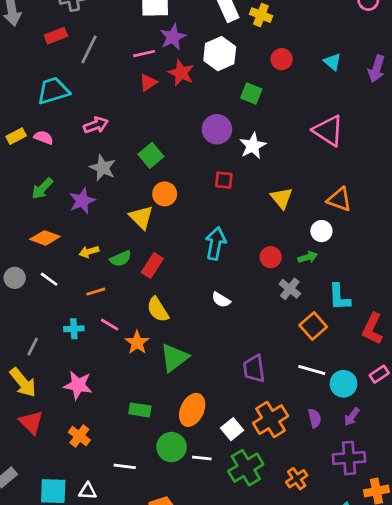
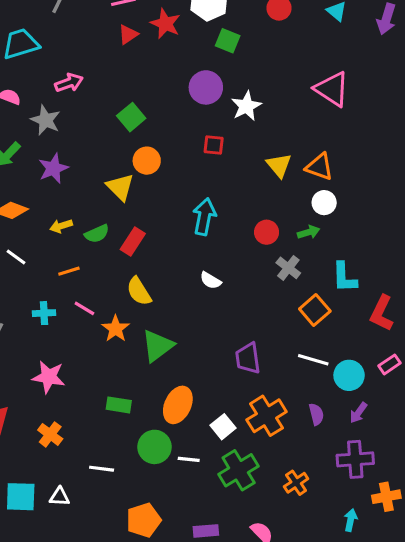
green square: (251, 93) -> (228, 41), moved
gray star: (103, 168) -> (46, 120), moved
orange triangle: (339, 199) -> (319, 167), moved

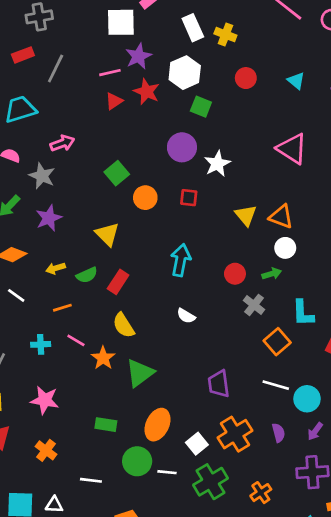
orange circle: (147, 161) -> (145, 198), moved

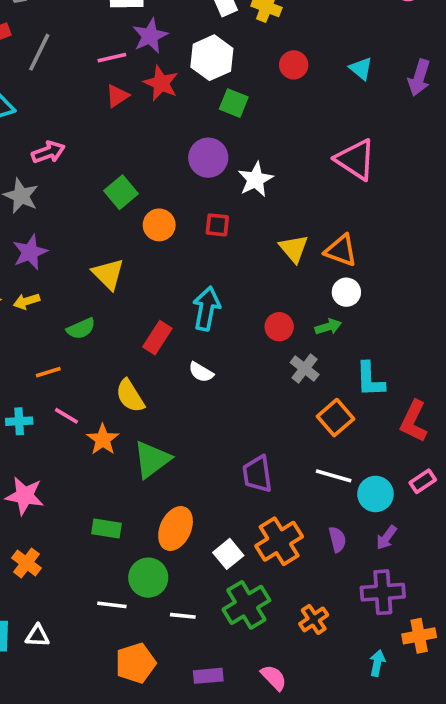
yellow arrow: (56, 268) -> (26, 301), moved
red rectangle: (118, 282) -> (157, 338), moved
white semicircle: (186, 316) -> (201, 372), moved
white line: (167, 472) -> (183, 616), moved
white line: (91, 480) -> (112, 605), moved

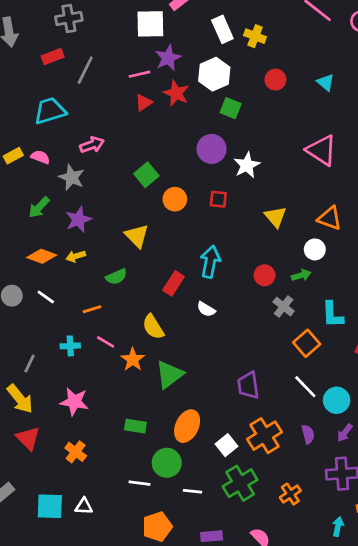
orange triangle: (341, 250) -> (330, 218), moved
white line: (334, 476) -> (305, 387), turned 30

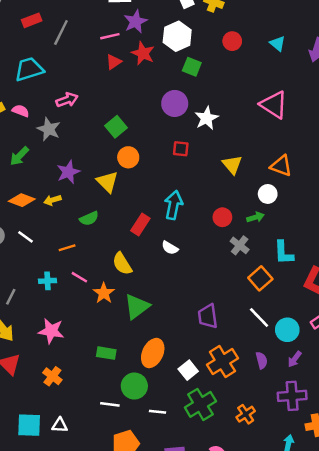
orange circle: (175, 199) -> (128, 157), moved
purple star: (78, 220) -> (68, 172), moved

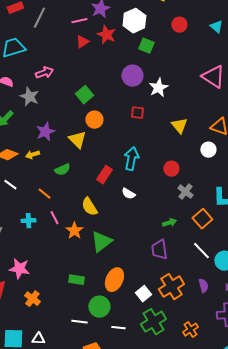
green arrow: (255, 217) -> (169, 223), moved
orange line: (67, 248) -> (44, 194), turned 56
pink line: (79, 277) -> (54, 218), turned 32
pink star: (51, 331) -> (19, 269), moved

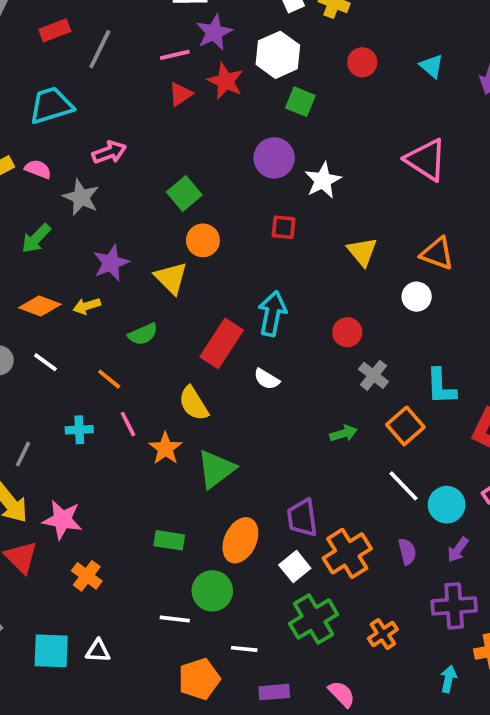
red rectangle: (104, 175) -> (222, 343), size x1.4
purple trapezoid: (159, 250) -> (302, 518), moved
white line: (118, 328) -> (244, 649), moved

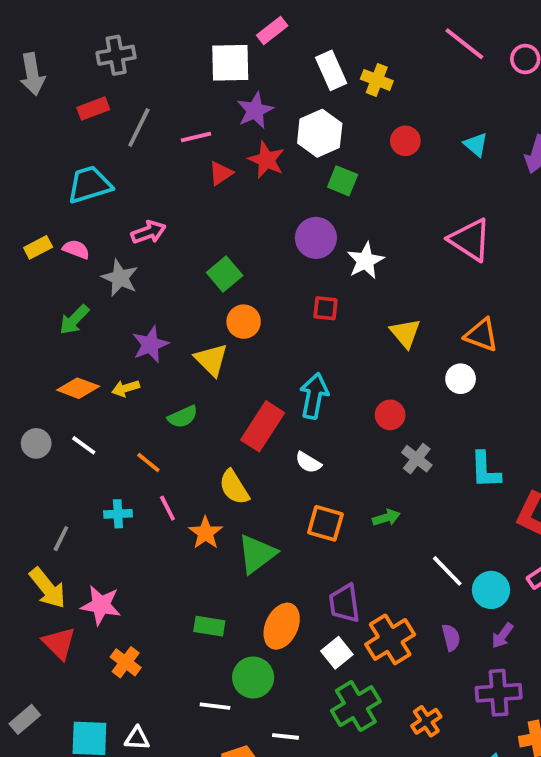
pink line: (175, 55) -> (196, 137), moved
orange square: (405, 426) -> (325, 523), moved, turned -33

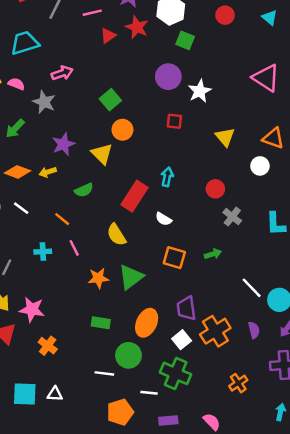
cyan arrow: (314, 396) -> (167, 177), size x0.7
orange star: (206, 533) -> (98, 278), moved, turned 30
green cross: (356, 706) -> (176, 373), moved, turned -36

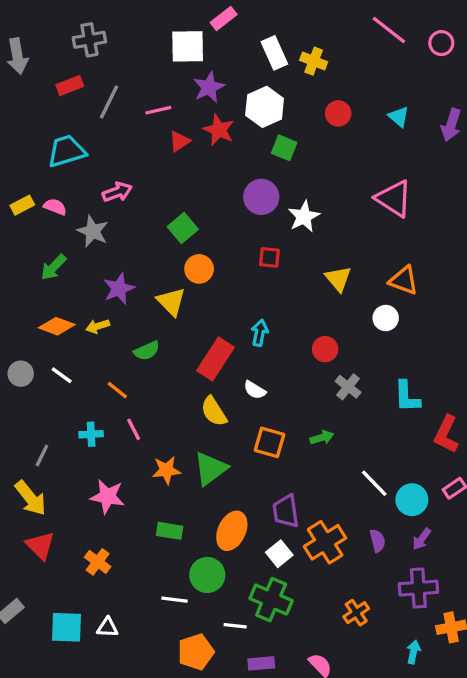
yellow semicircle: (116, 235) -> (214, 411), moved
pink star: (32, 309) -> (107, 496), moved

